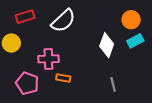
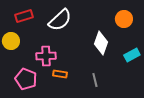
cyan rectangle: (135, 41) -> (132, 55), moved
gray line: (113, 84) -> (95, 80), moved

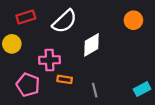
white diamond: (101, 43) -> (91, 45), moved, turned 40
cyan rectangle: (132, 55) -> (142, 89), moved
gray line: (95, 80) -> (95, 90), moved

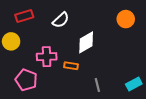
white semicircle: (65, 21) -> (61, 20), size x0.7
orange rectangle: (65, 79) -> (71, 66), moved
gray line: (95, 90) -> (97, 85), moved

